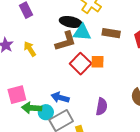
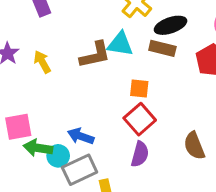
black ellipse: (71, 22) -> (171, 25), moved, turned -35
red square: (81, 64) -> (140, 119), moved

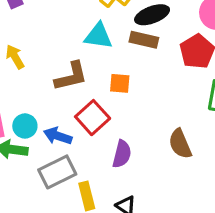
brown L-shape: (95, 55) -> (71, 76), moved
red square: (140, 119) -> (93, 118), moved
cyan circle: (58, 156) -> (25, 126), moved

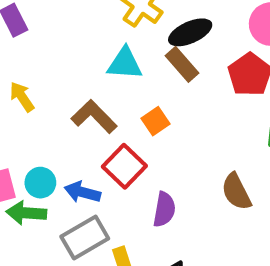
brown rectangle: (144, 40) -> (182, 64), turned 40
brown L-shape: (71, 76) -> (94, 117), turned -117
orange square: (120, 83) -> (155, 121), turned -35

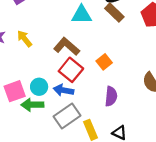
orange square: (155, 121) -> (104, 62), moved
red square: (124, 166) -> (71, 70), moved

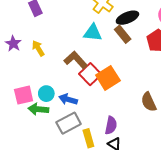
orange square: (104, 62) -> (108, 78), size x1.6
red square: (71, 70) -> (90, 74), moved
purple semicircle: (111, 96) -> (111, 125), moved

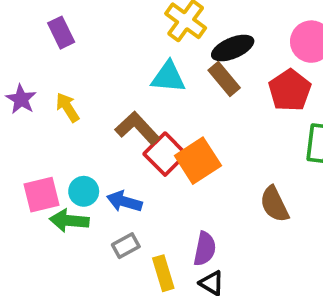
gray rectangle: (69, 123) -> (126, 246), size x0.6

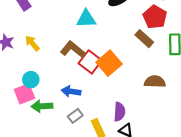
brown rectangle: (224, 79) -> (144, 39), moved
cyan circle: (84, 191) -> (31, 80), moved
brown semicircle: (274, 204) -> (155, 82), turned 126

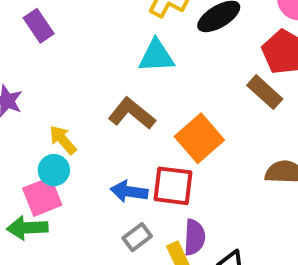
yellow arrow: (32, 43) -> (63, 140), moved
red square: (90, 62) -> (173, 186), moved, turned -30
green arrow: (42, 106) -> (27, 228), moved
purple semicircle: (119, 112) -> (194, 237), moved

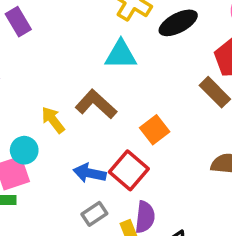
orange square: (199, 138) -> (155, 130), size x0.7
yellow arrow: (63, 140) -> (53, 120), moved
red square: (173, 186) -> (129, 170), turned 30

